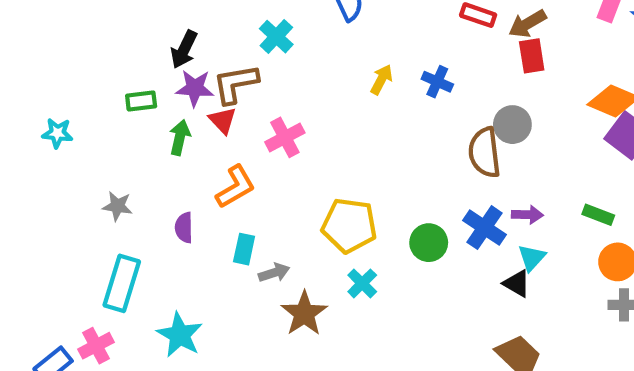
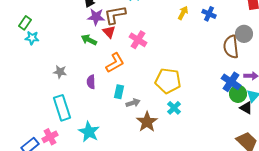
green rectangle: (141, 101) -> (25, 23), moved, turned -48
green arrow: (180, 137) -> (89, 40), turned -77
pink cross: (285, 137) -> (138, 40), turned -30
green circle: (429, 243) -> (238, 94), moved
cyan rectangle: (122, 283) -> (62, 108), turned -35

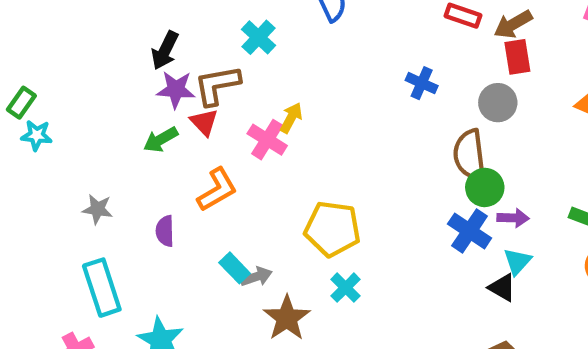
yellow arrow: (183, 13) -> (291, 118), moved
gray circle: (244, 34) -> (498, 103), moved
green arrow: (89, 40) -> (161, 140), turned -56
cyan rectangle: (119, 92) -> (235, 268), moved, turned -56
green circle: (238, 94) -> (485, 187), moved

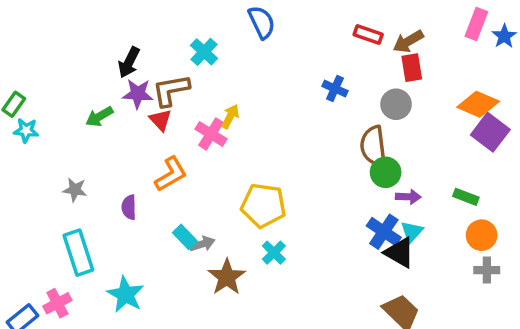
green arrow: (161, 140) -> (99, 116), moved
blue cross: (470, 231) -> (384, 232), moved
black triangle: (502, 288) -> (400, 253), size x1.4

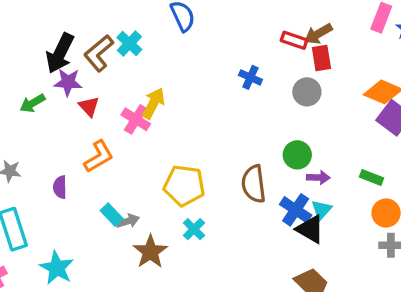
red rectangle: (368, 34) -> (294, 40), moved
black arrow: (129, 62) -> (60, 53), size x1.4
brown L-shape: (171, 90) -> (99, 53), moved, turned -30
yellow arrow: (230, 116) -> (154, 103), size x1.4
brown semicircle: (373, 146) -> (254, 184), moved

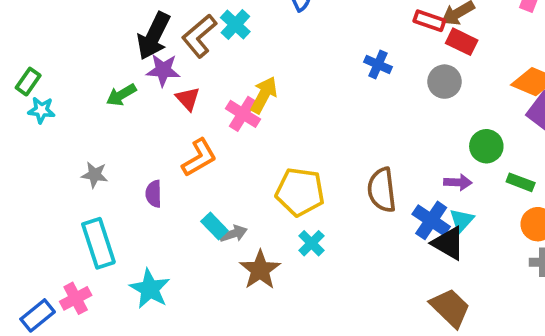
red rectangle: (321, 58) -> (462, 42), turned -55
green circle: (297, 155) -> (486, 146), moved

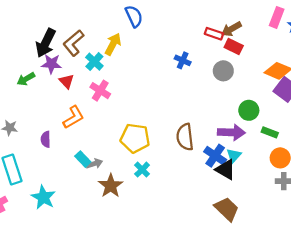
cyan cross: (235, 25) -> (94, 62), moved
yellow arrow: (264, 95) -> (113, 44), moved
purple arrow: (458, 182) -> (231, 132), size x1.6

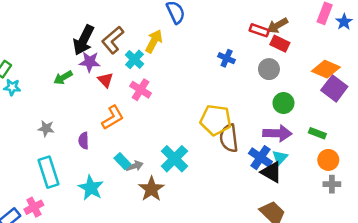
green circle: (249, 110) -> (283, 103), moved
yellow pentagon: (135, 138) -> (216, 120), moved
cyan cross: (142, 170) -> (174, 159), moved, size x1.6
cyan star: (43, 197) -> (91, 188), moved

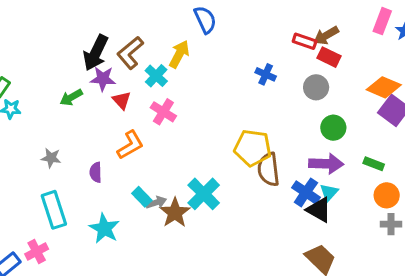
brown star: (151, 189) -> (175, 213), moved

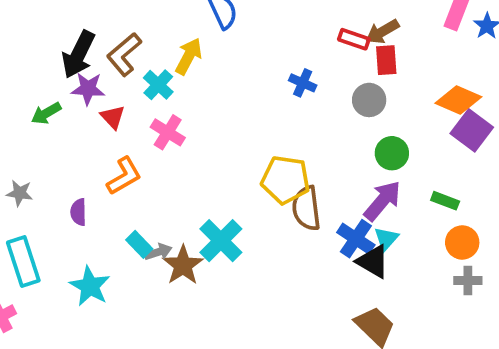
red rectangle: (329, 57) -> (386, 60), turned 60
purple arrow: (326, 164) -> (382, 201), turned -52

